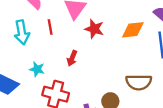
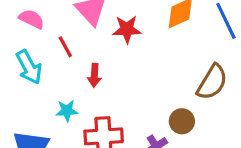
red arrow: (72, 58) -> (94, 75), moved
brown semicircle: (139, 82) -> (212, 82), turned -40

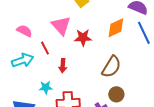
cyan arrow: (29, 67) -> (23, 60), turned -80
brown semicircle: (212, 82) -> (111, 67), moved

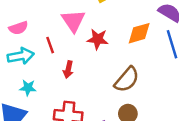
pink semicircle: (24, 31) -> (18, 28), moved, turned 126
cyan star: (46, 87) -> (28, 88), moved

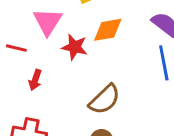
orange diamond: (139, 33) -> (108, 30), moved
red line: (50, 45) -> (16, 48), turned -63

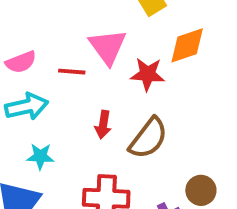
red line: (16, 48) -> (72, 72), moved
brown semicircle: (105, 100) -> (148, 138), moved

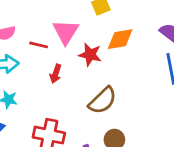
red arrow: (103, 125) -> (56, 74), moved
brown semicircle: (148, 138) -> (103, 101), moved

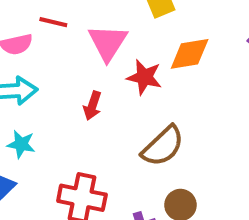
red line: (39, 45) -> (53, 22), moved

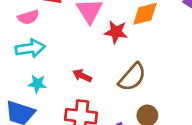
red arrow: (92, 106) -> (82, 76), moved, turned 102

